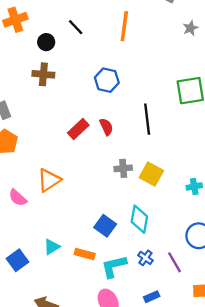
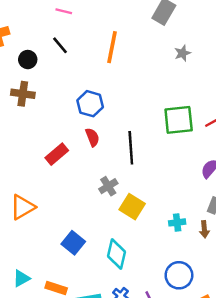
red semicircle: (106, 127) -> (92, 137), moved
gray cross: (123, 168) -> (108, 186), moved, turned -30
blue square: (105, 226) -> (73, 243), moved

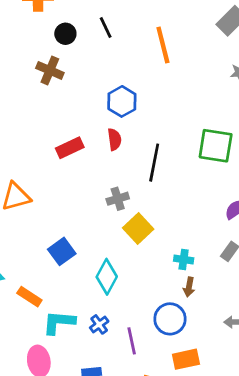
orange line: (112, 47) -> (163, 45), turned -40
brown arrow: (204, 229) -> (189, 287), moved

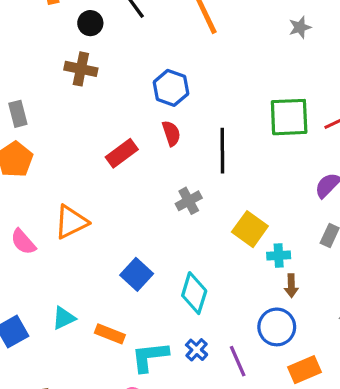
yellow square: (138, 229) -> (250, 229), moved

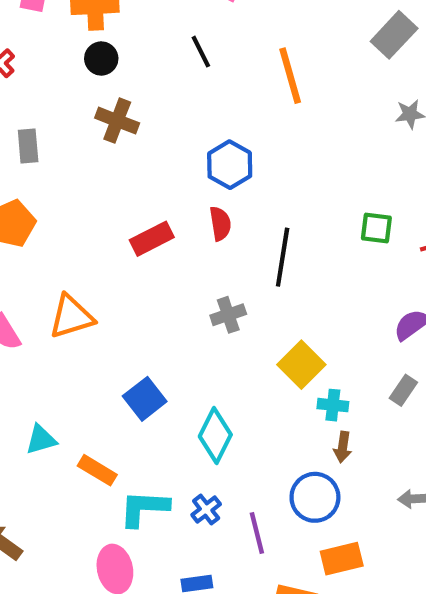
black circle: (90, 23) -> (101, 58), moved
gray rectangle: (18, 114) -> (28, 146), moved
green square: (289, 117) -> (376, 228), size x0.6

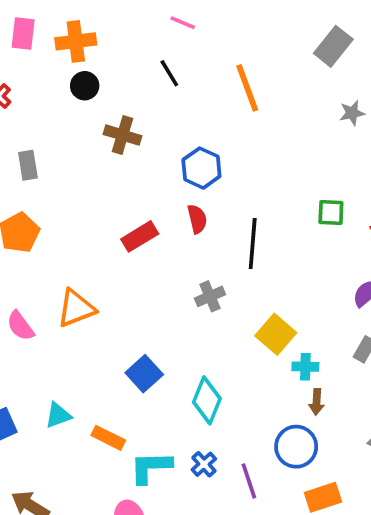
brown cross: (117, 121) -> (123, 135), moved

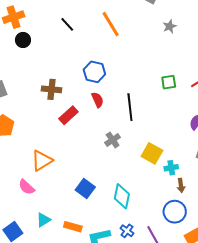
brown cross: (123, 135) -> (52, 89), moved
pink semicircle: (20, 326) -> (27, 187), moved

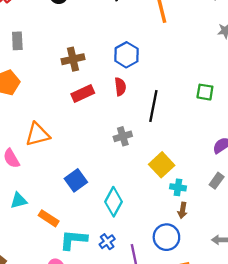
brown cross: (52, 89) -> (73, 59), turned -36

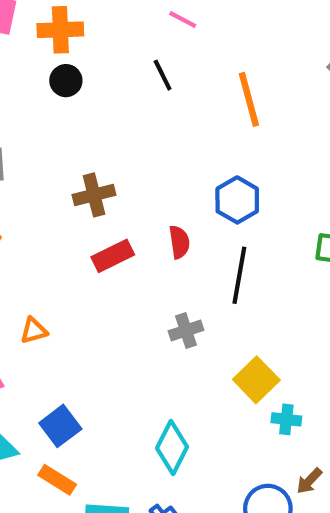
blue hexagon: (126, 55) -> (237, 200), moved
orange triangle: (38, 134) -> (34, 331), size x0.6
blue square: (76, 180) -> (60, 426), moved
brown arrow: (182, 210) -> (309, 481), moved, turned 35

